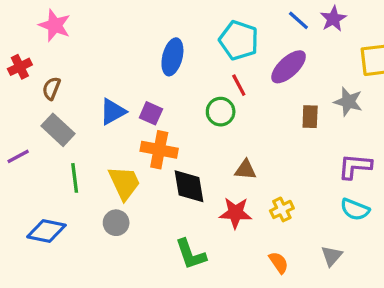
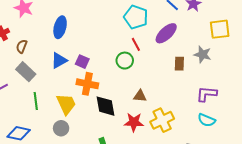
blue ellipse: (172, 57) -> (60, 27), moved
yellow cross: (282, 209) -> (162, 120), size x1.6

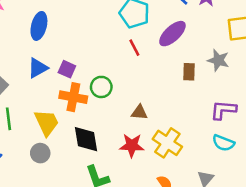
green circle: (125, 61) -> (101, 87), moved
black diamond: (106, 106) -> (86, 139), moved
yellow cross: (162, 120) -> (167, 143), turned -30

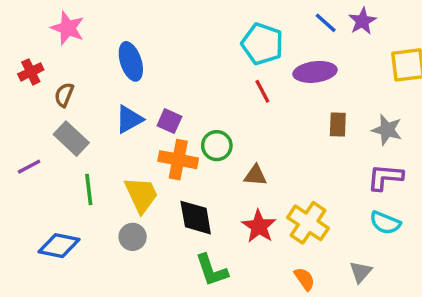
blue ellipse: (39, 26) -> (131, 61), turned -32
purple ellipse: (172, 34) -> (315, 72), turned 36
gray star: (218, 60) -> (387, 130), moved
brown triangle: (139, 112) -> (255, 175), moved
red star: (132, 145) -> (259, 226), turned 30

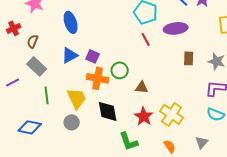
green L-shape: (212, 270) -> (129, 141), moved

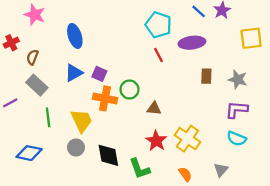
black diamond: (108, 111) -> (108, 155), moved

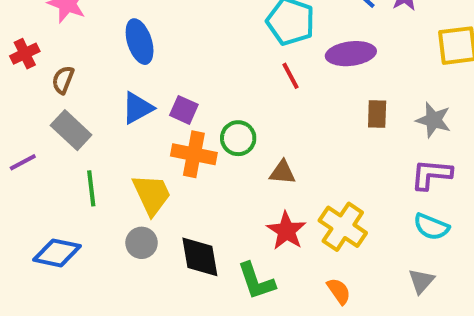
gray triangle: (221, 170) -> (421, 281), moved

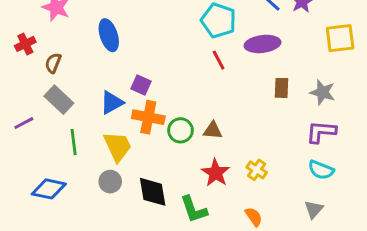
blue triangle: (138, 108) -> (112, 103), moved
green circle: (238, 138) -> (180, 130), moved
yellow cross: (343, 227) -> (257, 170), size x0.6

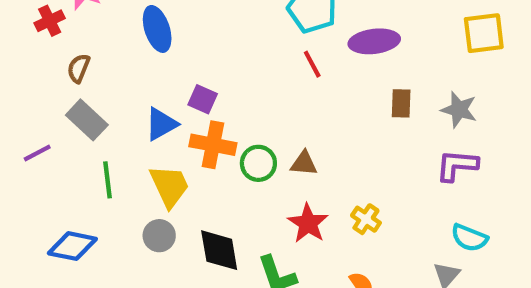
red cross: (25, 44) -> (50, 21), moved
cyan semicircle: (321, 170) -> (469, 238), moved

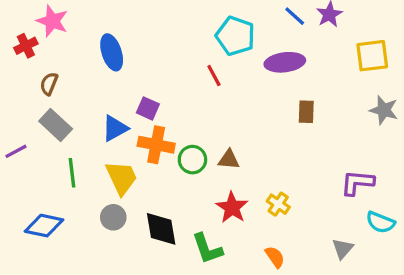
red line: (312, 64) -> (214, 75), moved
gray star: (459, 110) -> (384, 110), moved
purple L-shape: (457, 165) -> (357, 183), moved
cyan semicircle: (469, 238) -> (380, 222), moved

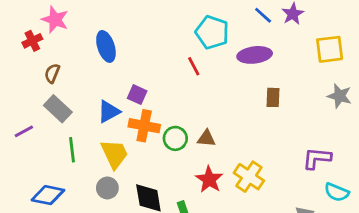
yellow cross: (278, 204) -> (249, 177), size x1.5

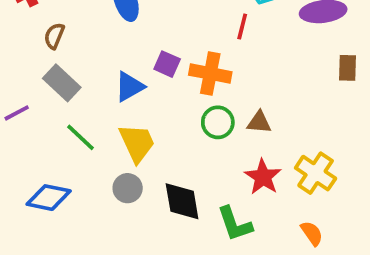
red line: (194, 66) -> (242, 27), turned 42
orange cross: (144, 126) -> (210, 73), moved
green line: (72, 150) -> (81, 137), turned -40

